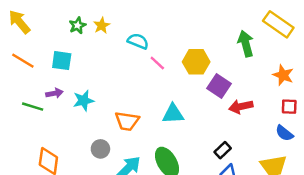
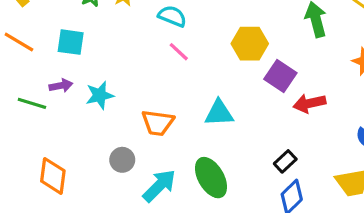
pink line: (157, 63) -> (179, 52), moved

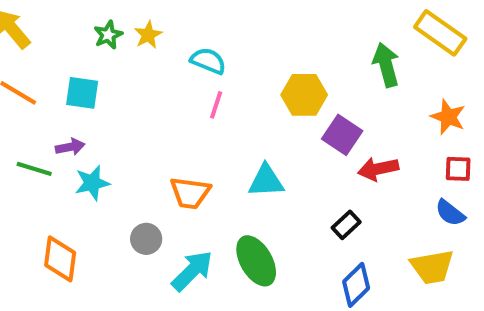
pink line: (179, 52) -> (216, 105), turned 65
cyan star: (100, 95) -> (92, 183), moved
black rectangle: (285, 161) -> (346, 225), moved

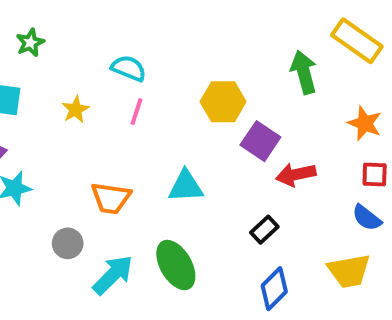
yellow star: (148, 35) -> (76, 110), moved

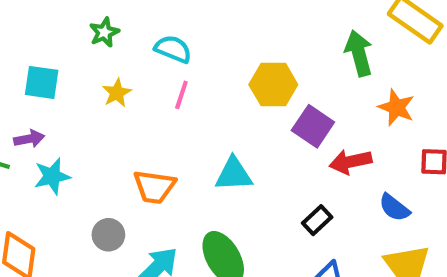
green star: (30, 43) -> (104, 32), moved
orange star: (365, 123) -> (396, 107), moved
blue semicircle: (367, 218) -> (394, 208), moved

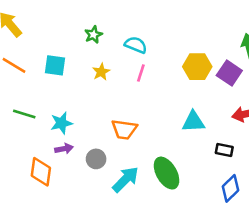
purple square: (313, 126) -> (229, 73), moved
purple arrow: (29, 139) -> (64, 149), moved
cyan triangle: (234, 174) -> (193, 122), moved
black rectangle: (317, 220) -> (224, 150), turned 54

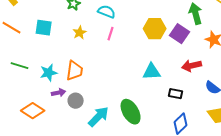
orange trapezoid: (124, 129) -> (75, 71), moved, turned -90
purple arrow: (64, 149) -> (59, 93), moved
orange diamond: (41, 172) -> (33, 111), turned -65

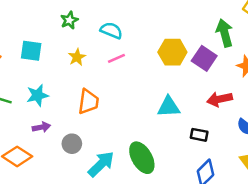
pink line: (111, 34) -> (116, 58), turned 48
orange trapezoid: (75, 71) -> (88, 102), moved
cyan star: (49, 73) -> (37, 95), moved
purple arrow: (59, 93) -> (41, 127), moved

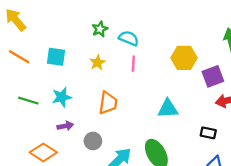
green star: (69, 20) -> (100, 29), moved
pink line: (116, 58) -> (133, 64), turned -63
purple square: (204, 58) -> (213, 76), moved, turned 35
cyan triangle: (169, 107) -> (168, 109), moved

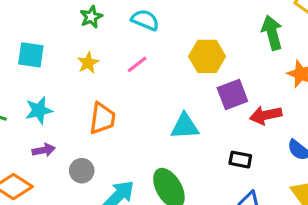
cyan semicircle: (129, 38) -> (145, 20), moved
pink line: (133, 64) -> (137, 64), turned 49
purple square: (213, 76) -> (232, 95), moved

